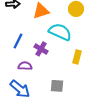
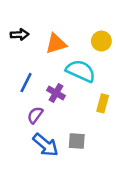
purple semicircle: (25, 66) -> (35, 115), turned -56
blue arrow: (20, 89) -> (46, 145), moved

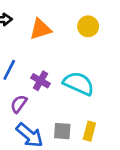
cyan semicircle: (81, 71) -> (79, 83), moved
yellow rectangle: (103, 103) -> (89, 131), moved

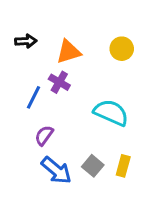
purple cross: (40, 81) -> (59, 82), moved
gray square: (62, 131) -> (93, 166), turned 36

